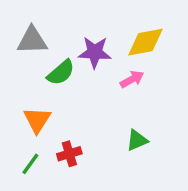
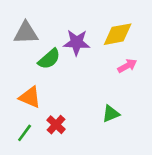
pink arrow: (132, 79) -> (127, 66), moved
orange triangle: (37, 120) -> (30, 97), turned -40
red cross: (69, 154) -> (56, 125), turned -30

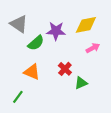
gray triangle: (26, 33) -> (19, 24), turned 36
orange triangle: (30, 97) -> (32, 72), moved
red cross: (56, 125) -> (65, 69), moved

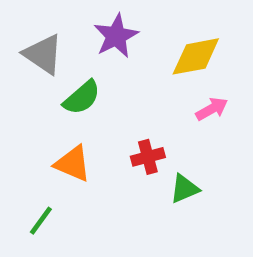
purple star: (56, 31) -> (116, 36), moved, turned -30
red cross: (65, 69) -> (148, 157), turned 32

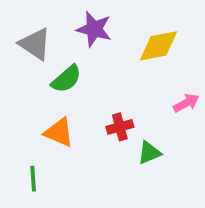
purple star: (116, 36) -> (94, 29), turned -30
pink arrow: (212, 109) -> (186, 103), moved
green line: (41, 221) -> (33, 179), turned -40

